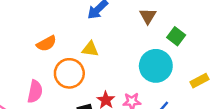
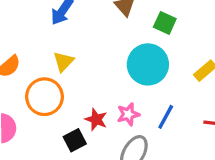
yellow triangle: (90, 49) -> (63, 62), turned -42

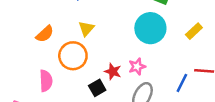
blue line: (166, 117) -> (182, 83), moved

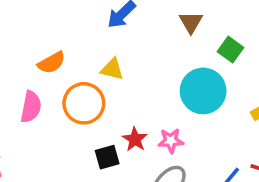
yellow triangle: (86, 28) -> (112, 69), turned 49
pink semicircle: (46, 81) -> (31, 107), moved

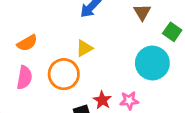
orange semicircle: (52, 63) -> (27, 43), moved
yellow triangle: (112, 69) -> (84, 48), turned -42

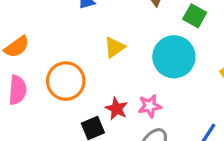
yellow triangle: (84, 48) -> (115, 47), moved

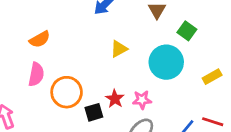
orange circle: (66, 81) -> (67, 92), moved

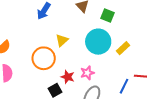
yellow rectangle: (212, 77) -> (123, 48), moved
orange circle: (67, 92) -> (44, 58), moved

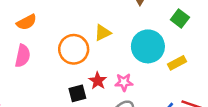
green square: (108, 15) -> (180, 18), moved

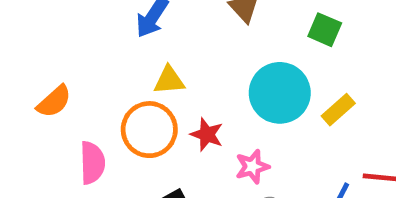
yellow triangle: (103, 33) -> (169, 80), moved, turned 36
pink semicircle: (23, 56) -> (92, 163), moved
red star: (98, 81) -> (207, 134), moved

